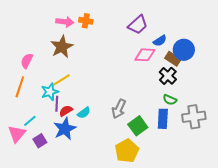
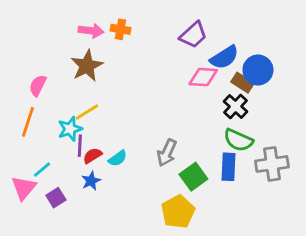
blue semicircle: (160, 41) -> (224, 57), size x1.5
green semicircle: (170, 100) -> (238, 140), size x1.5
blue star: (65, 129) -> (91, 181), size x0.6

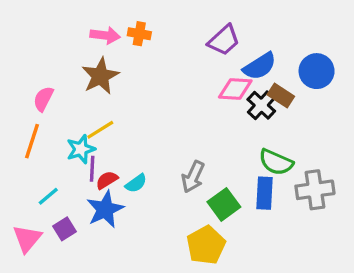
blue circle: (258, 70) -> (317, 71), moved
black cross: (236, 106) -> (261, 105), moved
blue star: (91, 181) -> (105, 209), size x1.6
pink triangle: (24, 188) -> (27, 239), moved

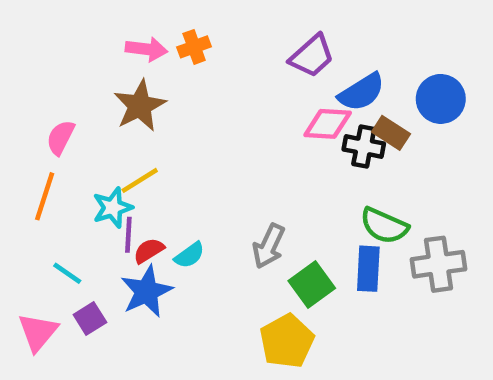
orange cross: (139, 34) -> (194, 47), turned -30
black cross: (261, 105) -> (364, 146), turned -32
cyan line: (48, 196) -> (67, 273), turned 75

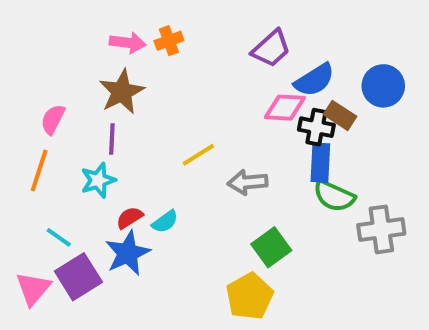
yellow line: (140, 180) -> (198, 155), moved
purple line: (128, 235) -> (112, 139), moved
gray arrow: (269, 246) -> (248, 182), moved, turned 60
blue rectangle: (368, 269) -> (320, 163), moved
purple square: (90, 319) -> (78, 277), size x1.6

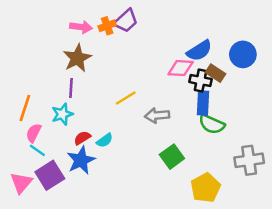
purple trapezoid: (271, 49) -> (126, 21), moved
pink semicircle: (53, 119) -> (34, 133), moved
gray cross: (381, 229) -> (249, 160), moved
yellow pentagon: (250, 296) -> (206, 188), moved

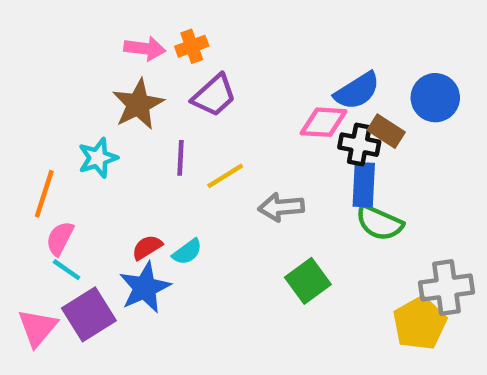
purple trapezoid: (126, 21) -> (214, 95), moved
purple line: (71, 88) -> (181, 158), moved
cyan star: (62, 114) -> (98, 158), moved
yellow pentagon: (206, 188) -> (420, 323), moved

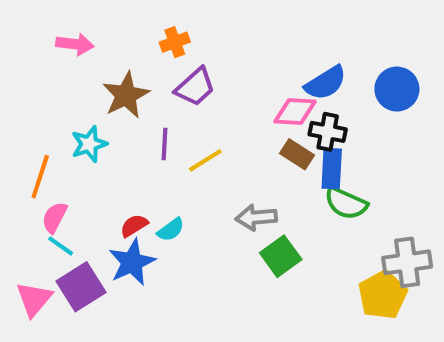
pink arrow: (145, 48) -> (75, 44), moved
brown rectangle: (386, 131) -> (297, 154), moved
gray arrow: (281, 207) -> (256, 217), moved

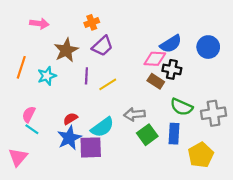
blue rectangle: (332, 169) -> (174, 134), moved
orange line: (40, 177) -> (21, 67), moved
cyan semicircle: (171, 230) -> (102, 127), moved, size x1.6
gray cross: (407, 262) -> (214, 113), moved
purple square: (81, 287) -> (91, 147), moved, turned 30

